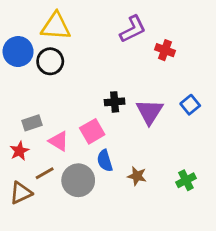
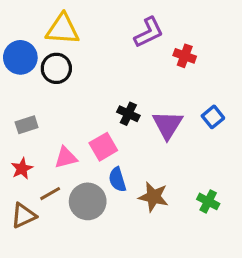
black cross: (115, 102) -> (128, 114), turned 30
gray rectangle: (32, 123) -> (27, 125), moved
pink triangle: (59, 141) -> (66, 158), turned -45
brown star: (137, 176) -> (153, 197), size x1.4
green cross: (186, 180) -> (208, 201), turned -36

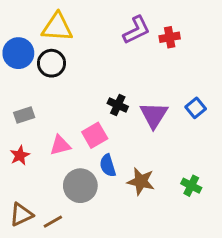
red cross: (185, 56) -> (170, 37), moved, turned -30
brown line: (50, 194) -> (53, 222), moved
brown triangle: (23, 216) -> (21, 214), moved

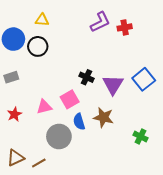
yellow triangle: (57, 27) -> (42, 20), size x0.6
blue square: (196, 108) -> (144, 79), size x1.5
gray rectangle: (24, 115) -> (11, 77), moved
brown star: (141, 181) -> (103, 117), moved

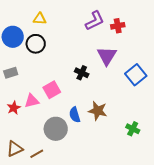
purple triangle: (113, 85) -> (107, 56), moved
pink square: (70, 99) -> (52, 90), moved
pink triangle: (44, 107) -> (32, 101), moved

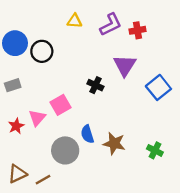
yellow triangle: (40, 19) -> (74, 21), moved
pink triangle: (32, 101) -> (37, 118), turned -35
brown star: (98, 111) -> (114, 143), moved

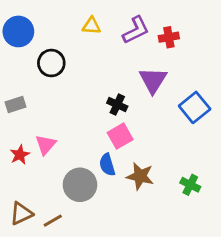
blue circle: (15, 43) -> (18, 31), moved
pink square: (60, 105) -> (120, 136), moved

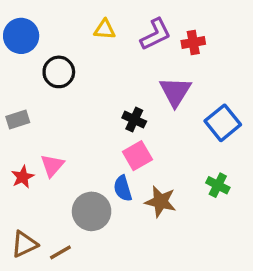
green cross: (190, 185) -> (218, 185), moved

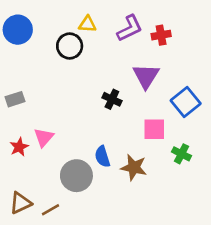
black circle: (59, 72) -> (70, 46), moved
pink square: (137, 156) -> (154, 129), moved, turned 30

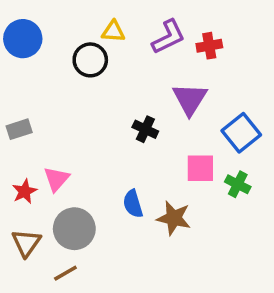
green cross: (182, 154) -> (238, 184), moved
gray circle: (76, 176) -> (74, 229), moved
brown triangle: (20, 203) -> (26, 243), moved, turned -30

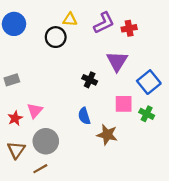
blue semicircle: (133, 204) -> (84, 116), moved

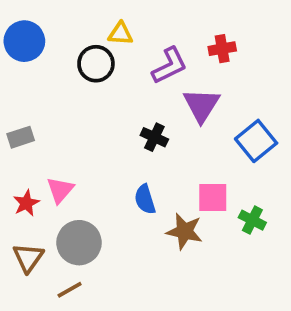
purple L-shape: (104, 23) -> (169, 66), moved
pink square: (124, 104) -> (213, 197), moved
green cross: (147, 114) -> (252, 220), moved

